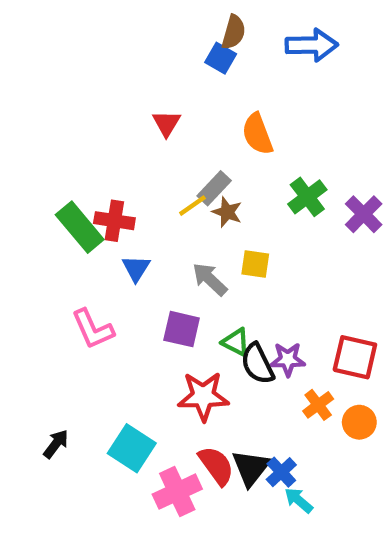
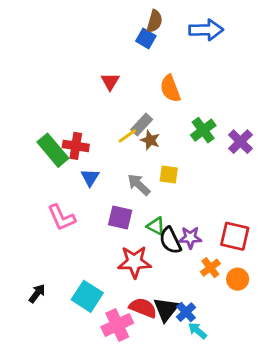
red semicircle: (216, 466) -> (143, 308), turned -32

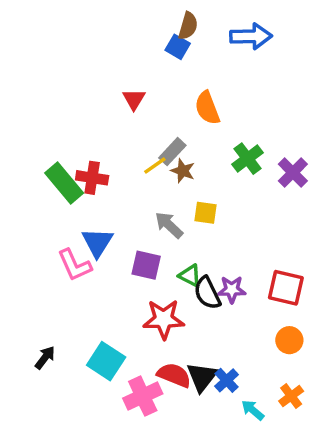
blue triangle: (90, 177) -> (97, 242), moved, size x1.4
orange cross: (210, 268) -> (291, 396), moved
cyan arrow: (197, 331) -> (253, 410), moved

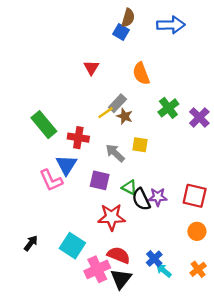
red cross: (92, 178) -> (78, 138), moved
black triangle: (202, 377) -> (121, 279), moved
cyan arrow: (253, 410) -> (164, 270), moved

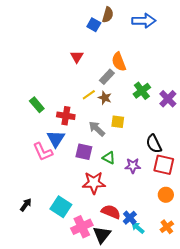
blue square: (121, 32) -> (94, 25), moved
gray rectangle: (117, 103) -> (107, 77), moved
green rectangle: (44, 125) -> (37, 105), size x0.7
black semicircle: (141, 199) -> (154, 144), moved
red semicircle: (119, 255) -> (111, 212), moved

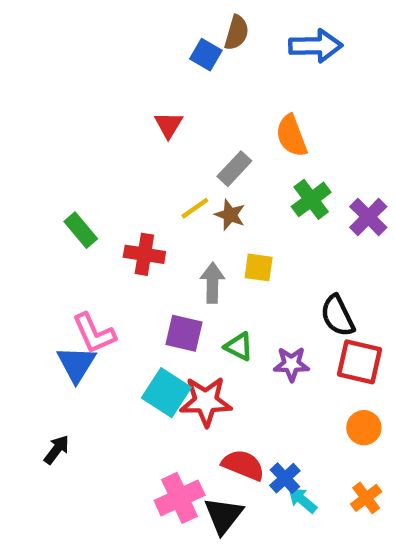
orange semicircle: (119, 62) -> (291, 136), moved
gray arrow: (97, 129) -> (212, 283), turned 48
blue triangle: (56, 139) -> (76, 364), moved
cyan square: (61, 207) -> (166, 393), moved

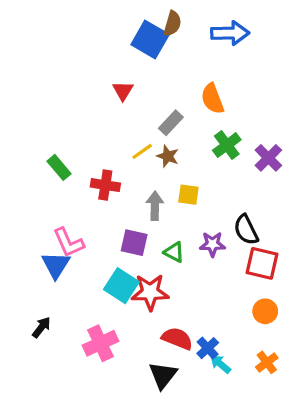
blue square: (206, 55) -> (150, 40), size x1.6
purple star: (291, 364) -> (212, 244), moved
pink cross: (180, 498) -> (101, 343), moved

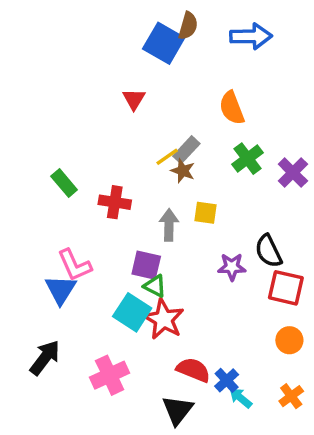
gray rectangle: (171, 123) -> (186, 150), moved
yellow line: (142, 151) -> (167, 157), moved
green triangle: (174, 252) -> (155, 286), moved
red star: (150, 292) -> (164, 319), turned 30
black arrow: (41, 327) -> (45, 358), size x1.5

